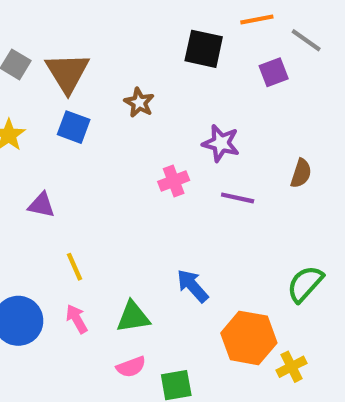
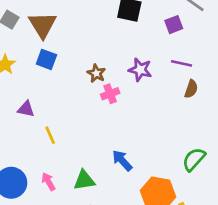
brown star: (139, 103) -> (96, 73), moved
purple line: (238, 198) -> (182, 63), moved
yellow line: (75, 267) -> (50, 135), moved

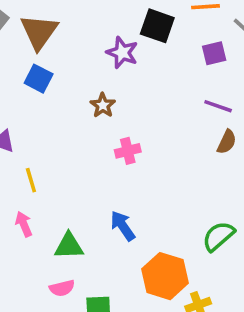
purple star: (140, 70) -> (122, 53), moved
pink cross: (110, 94) -> (128, 151), moved
pink arrow: (48, 182) -> (24, 224), moved

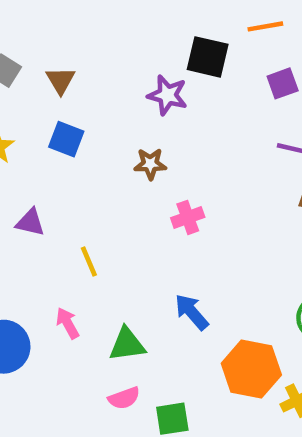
brown triangle: (39, 32) -> (60, 80), size x0.6
brown star: (103, 105) -> (150, 164), turned -30
yellow line: (31, 180) -> (89, 262), moved

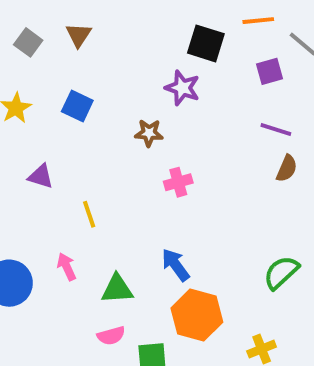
brown triangle: (60, 80) -> (79, 35), moved
purple star: (167, 95) -> (182, 88), moved
orange hexagon: (251, 369) -> (197, 315), moved

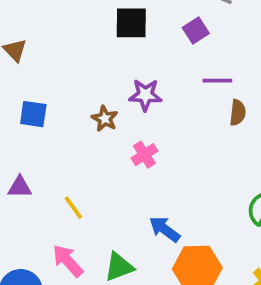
purple star: (182, 88) -> (145, 95), moved
brown star: (149, 133) -> (105, 119), turned -30
pink arrow: (67, 267) -> (68, 261), size x1.4

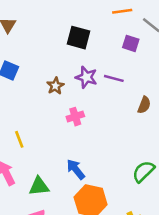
black square: (131, 23) -> (78, 38), moved
purple square: (196, 30) -> (131, 43), turned 36
purple line: (217, 81) -> (114, 78), moved

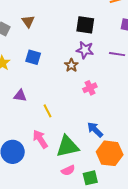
purple star: (86, 77) -> (85, 50), moved
green triangle: (39, 186) -> (67, 146), size x1.4

